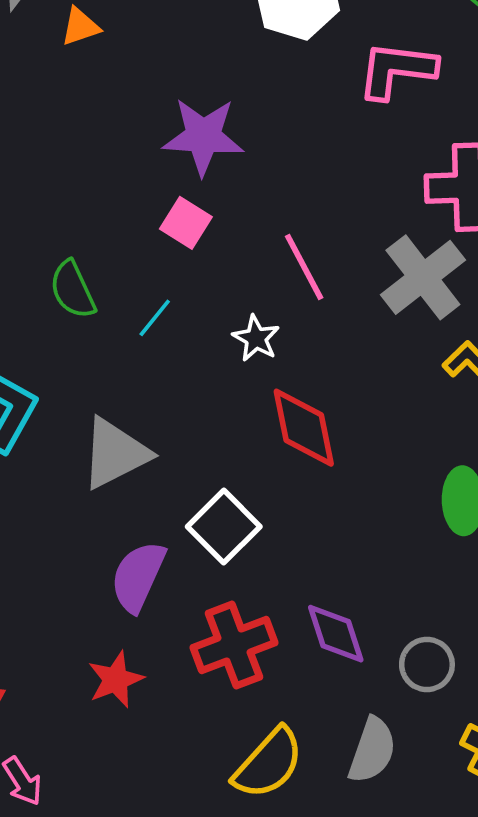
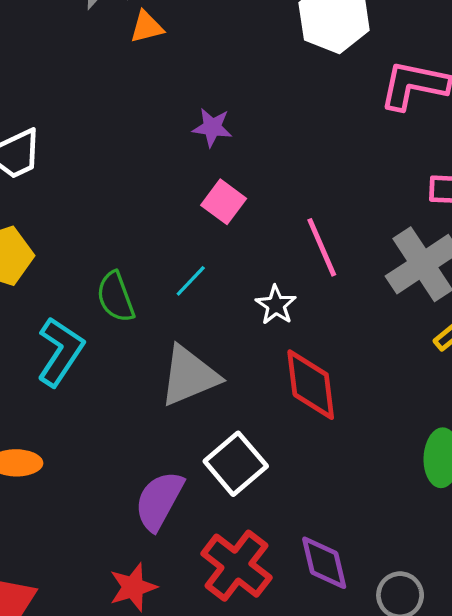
purple star: (203, 136) -> (212, 127), moved, size x0.6
green semicircle: (73, 290) -> (116, 297), moved
gray triangle: (115, 453) -> (189, 376), moved
red cross: (234, 645) -> (236, 566), turned -36

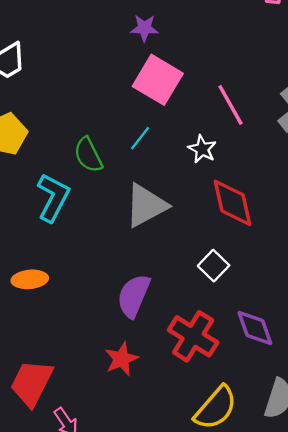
pink square: (224, 202) -> (158, 80), size x1.6
white square: (236, 464) -> (214, 266), moved, size x0.7

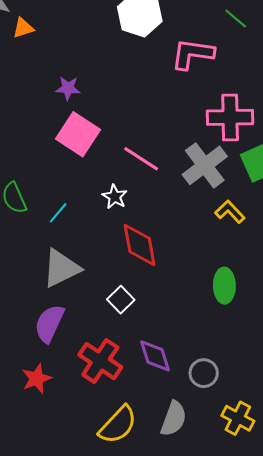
pink line: (230, 105) -> (141, 159), turned -30
cyan line: (140, 138) -> (58, 213), moved
gray triangle: (146, 205) -> (61, 268), moved

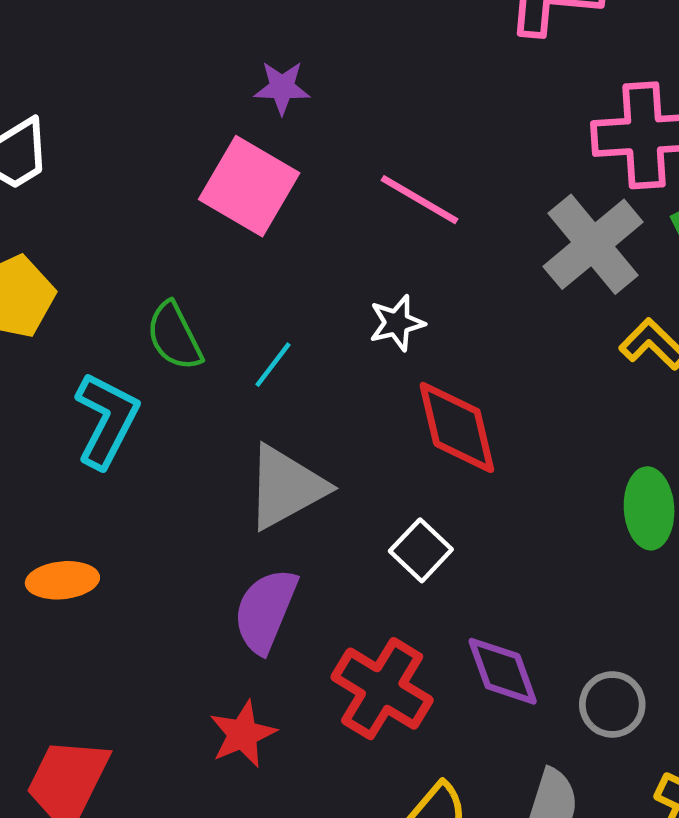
pink square: (78, 134) -> (249, 186), moved
pink line: (141, 159) -> (420, 200), moved
white star: (115, 197) -> (397, 323), turned 30

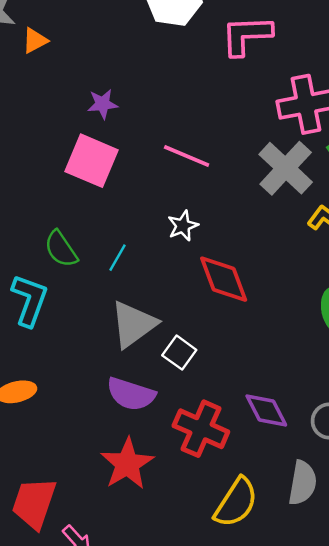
white square: (421, 550) -> (179, 353), moved
purple semicircle: (265, 611) -> (131, 394), turned -87
red star: (243, 734) -> (127, 464), size x1.4

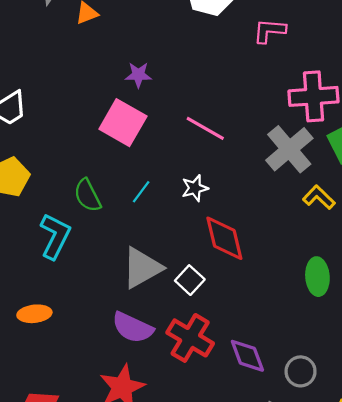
pink L-shape: (246, 35) -> (269, 31), size x0.7
cyan line: (118, 258) -> (141, 192), moved
white square: (179, 353) -> (190, 280), moved
red cross: (201, 429) -> (190, 338), moved

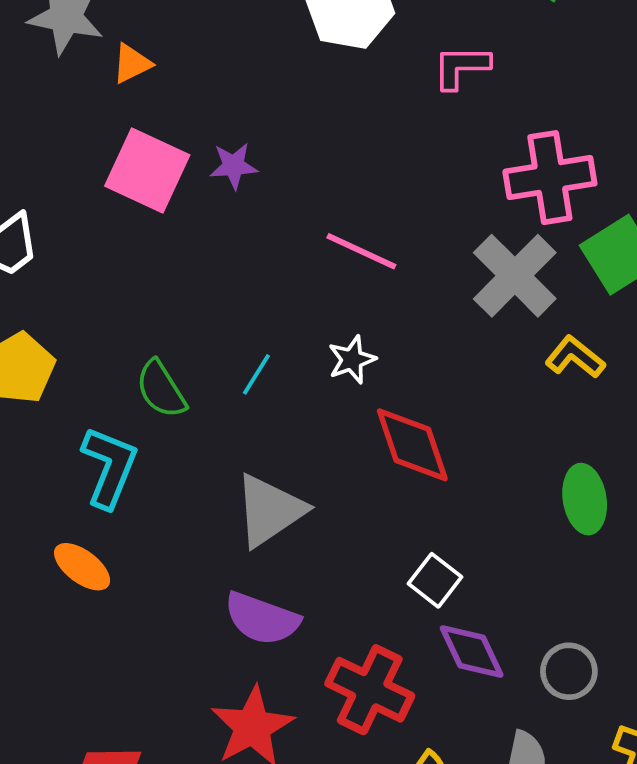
pink square: (123, 123) -> (147, 170), moved
white square: (190, 280) -> (435, 580), moved
orange ellipse: (34, 314) -> (82, 567), moved, turned 48
red cross: (190, 338) -> (370, 690), moved

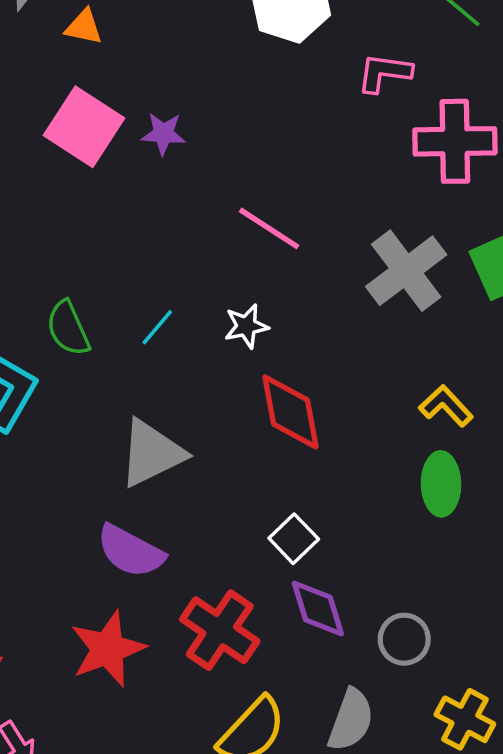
orange triangle: (132, 64) -> (84, 27), turned 30
pink cross: (550, 178) -> (455, 141), moved
yellow L-shape: (575, 357) -> (446, 406), moved

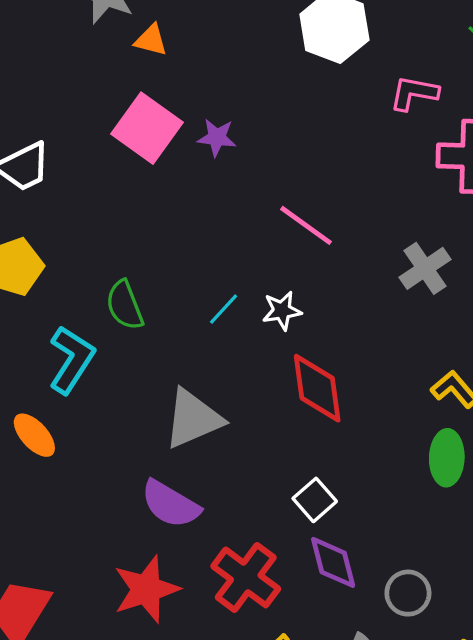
gray cross: (406, 271) -> (425, 268), size x0.7
cyan line: (157, 327) -> (224, 309), moved

